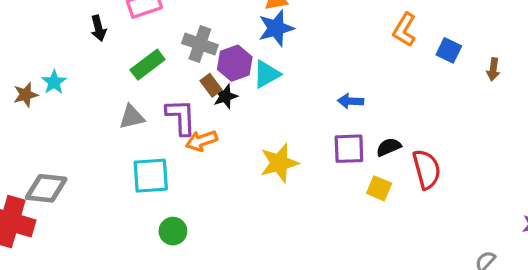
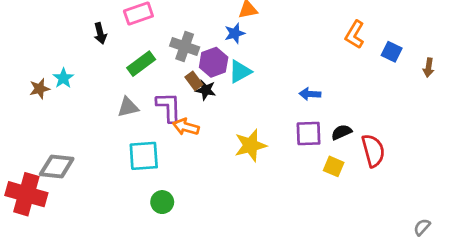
blue star: (276, 28) -> (235, 33), moved, size x0.7
black star: (225, 96) -> (206, 90), turned 30
orange arrow: (201, 141) -> (186, 127), turned 35

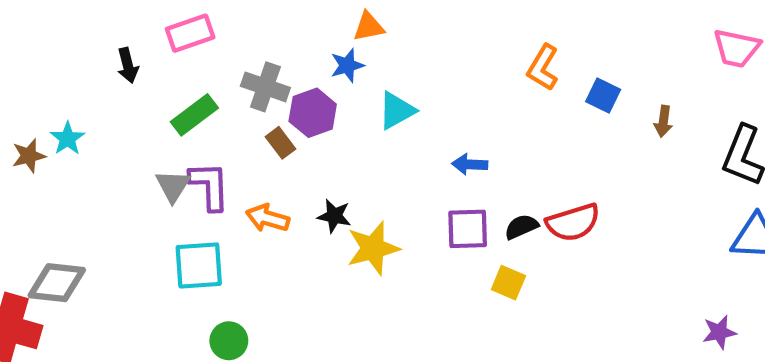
cyan triangle: (240, 72) -> (397, 111), moved
black star: (206, 90) -> (334, 216), moved
gray triangle: (128, 107) -> (173, 186), turned -45
purple L-shape: (169, 107) -> (209, 186), moved
red semicircle: (373, 151) -> (573, 222), moved, turned 88

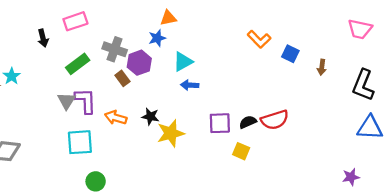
orange L-shape: (543, 68) -> (259, 39), turned -75
blue arrow: (470, 164) -> (190, 85), moved

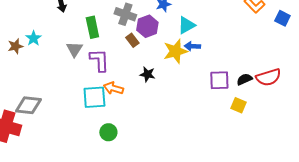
green rectangle: (78, 64) -> (92, 27), turned -65
gray triangle: (66, 101) -> (74, 49), moved
black star: (150, 116) -> (147, 74), moved
orange arrow: (116, 118) -> (113, 88), moved
yellow star: (171, 133) -> (175, 51), moved

